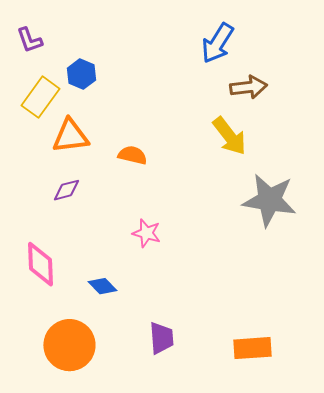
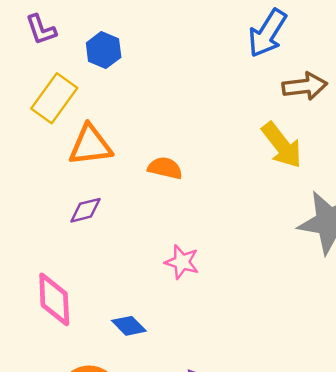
blue hexagon: (81, 74) -> (104, 50), moved

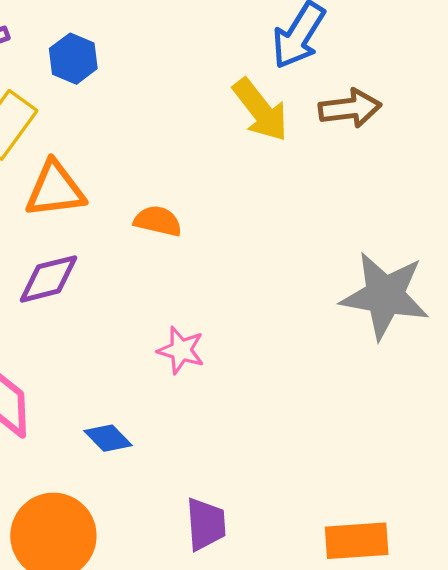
yellow arrow: (282, 145) -> (261, 110), moved
purple diamond: (86, 210) -> (48, 279), size x1.4

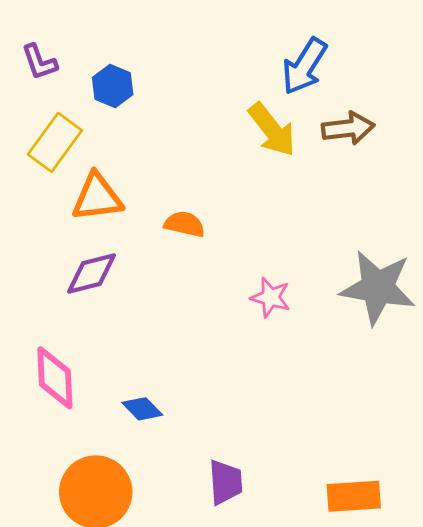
pink star: (181, 350) -> (271, 297), moved

